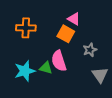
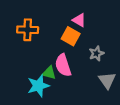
cyan star: (25, 71) -> (38, 86), moved

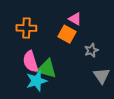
pink semicircle: (63, 65) -> (30, 62), moved
green triangle: (49, 73) -> (47, 69), size x1.5

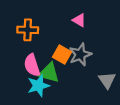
orange square: (67, 34) -> (62, 55), moved
gray star: (91, 50) -> (80, 55), moved, size x1.5

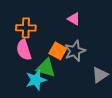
pink semicircle: (32, 65) -> (24, 50), moved
gray triangle: (107, 80) -> (100, 75), turned 30

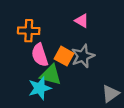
pink semicircle: (24, 50) -> (40, 55), moved
gray triangle: (100, 75) -> (110, 94), moved

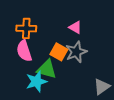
pink triangle: (82, 21) -> (75, 27), moved
pink semicircle: (40, 55) -> (24, 51), moved

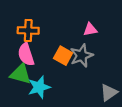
pink triangle: (75, 27) -> (90, 29), moved, turned -40
green triangle: (47, 69) -> (21, 74), moved

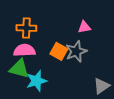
pink semicircle: (26, 54) -> (24, 50), turned 105

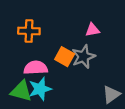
pink semicircle: (24, 50) -> (36, 68), moved
green triangle: (19, 69) -> (21, 91), moved

